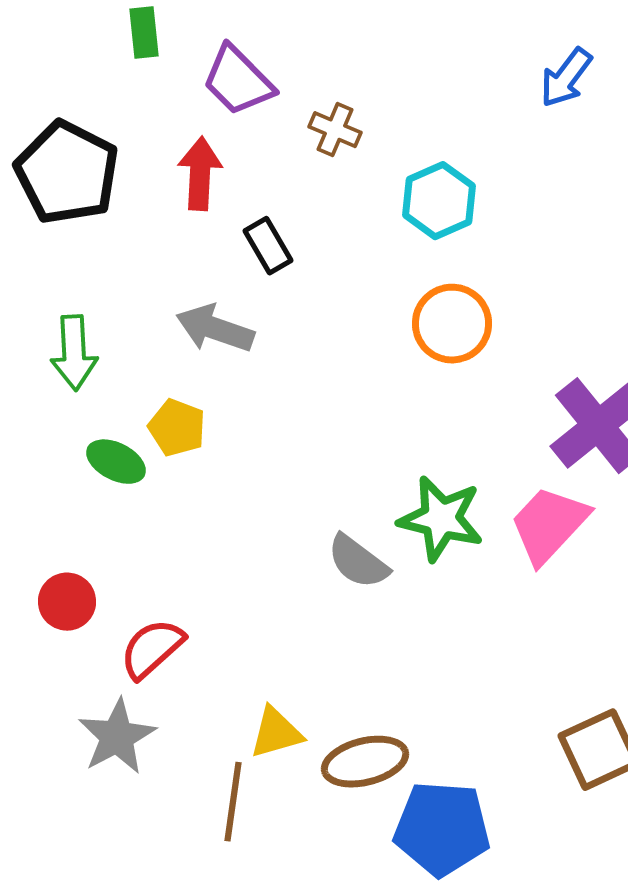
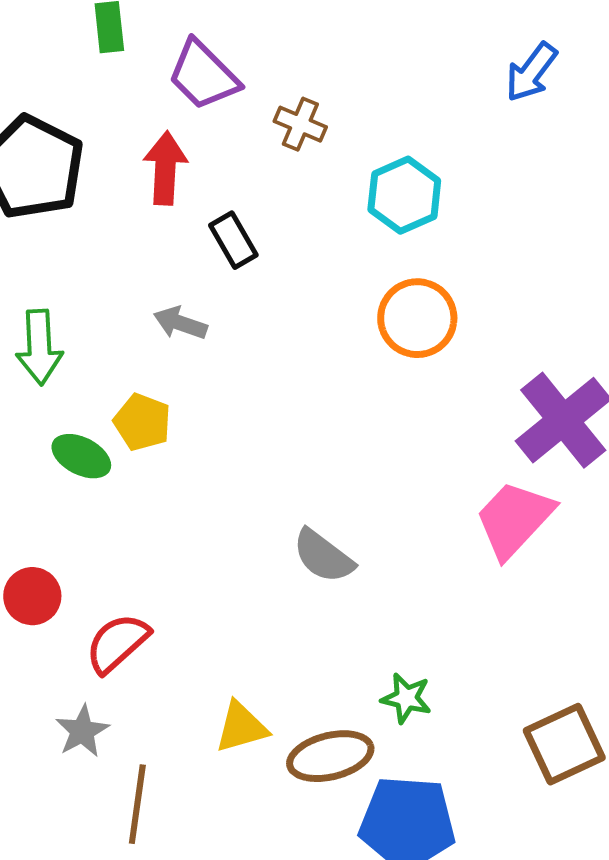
gray arrow: (215, 329) -> (180, 323), size x0.7
green star: (441, 519) -> (406, 698), moved, size x0.6
gray star: (117, 737) -> (82, 731), size x0.7
brown line: (233, 802) -> (137, 804), moved

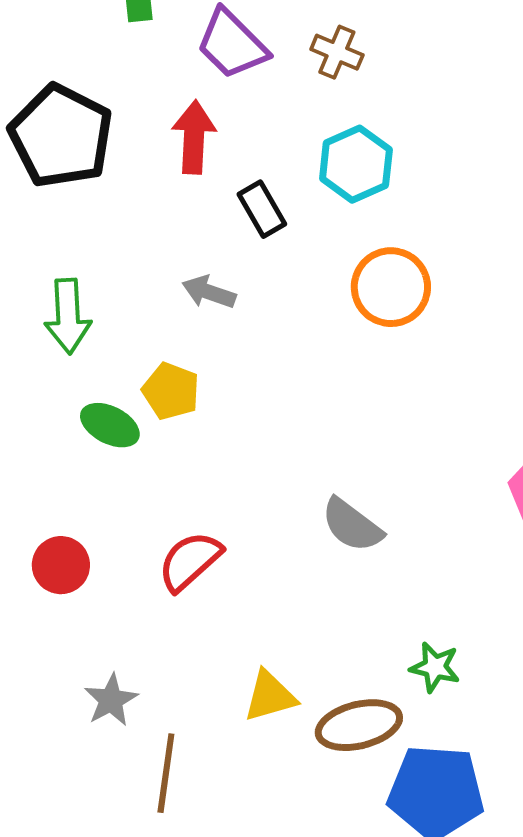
brown cross: (300, 124) -> (337, 52), moved
cyan hexagon: (404, 195) -> (356, 164), moved
orange circle: (417, 318) -> (391, 287), moved
red semicircle: (117, 643) -> (190, 561), moved

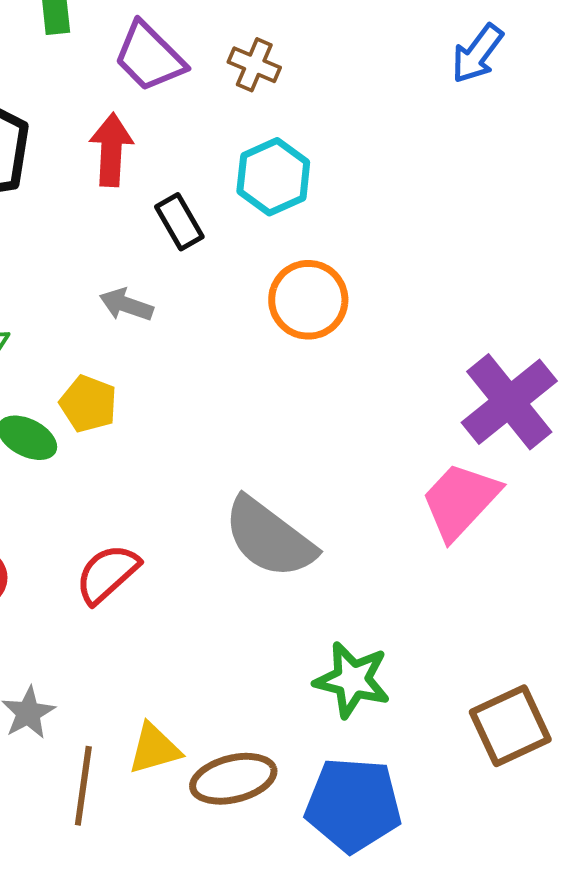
gray semicircle: (352, 525) -> (269, 538), size x1.5
green star: (435, 667) -> (352, 680), size x1.5
yellow triangle: (270, 696) -> (154, 749), moved
brown ellipse: (359, 725) -> (233, 779), moved

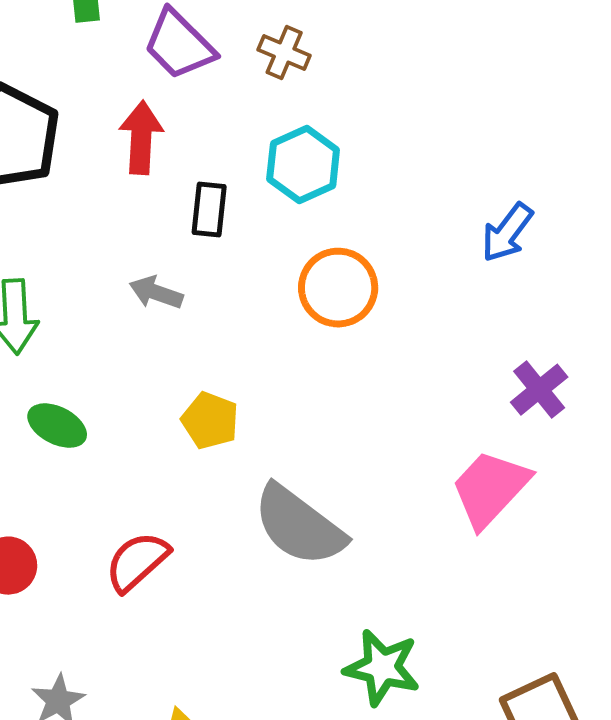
blue arrow: (477, 54) -> (507, 233), moved
black rectangle: (179, 222) -> (209, 210), turned 36
purple cross: (509, 402) -> (539, 390), size x0.6
yellow pentagon: (88, 404) -> (210, 421), moved

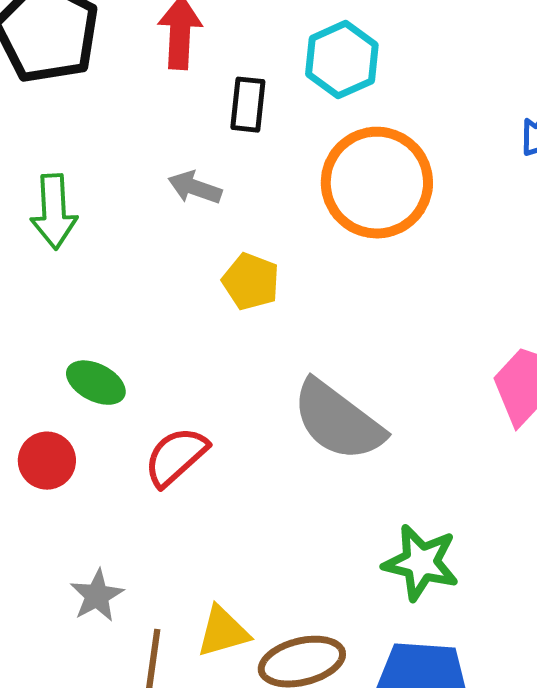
orange circle: (338, 288) -> (377, 183), size x1.4
yellow pentagon: (210, 421) -> (251, 282), moved
green ellipse: (57, 426) -> (96, 383), moved

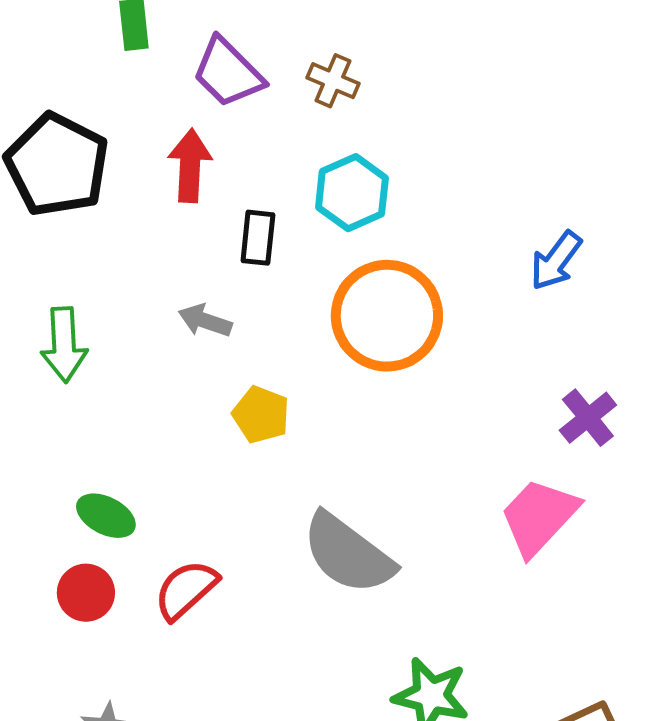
red circle: (47, 461) -> (86, 593), moved

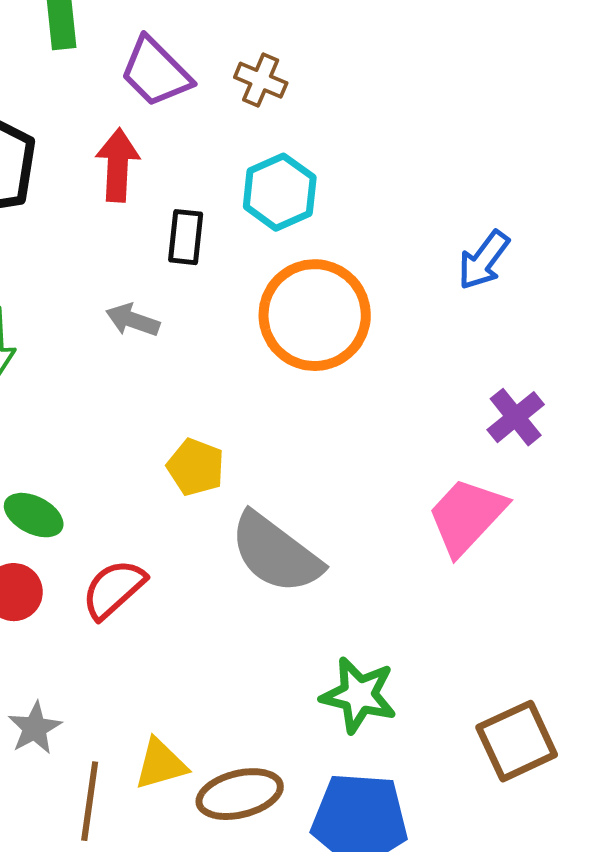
yellow pentagon: (261, 415) -> (196, 467), moved

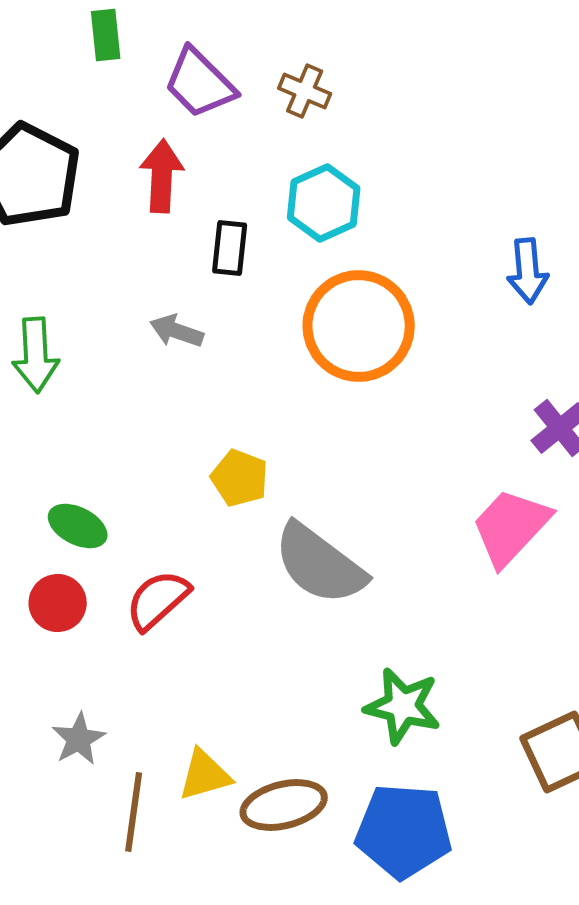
blue arrow: (484, 260) -> (528, 271), turned -42

